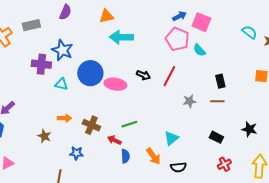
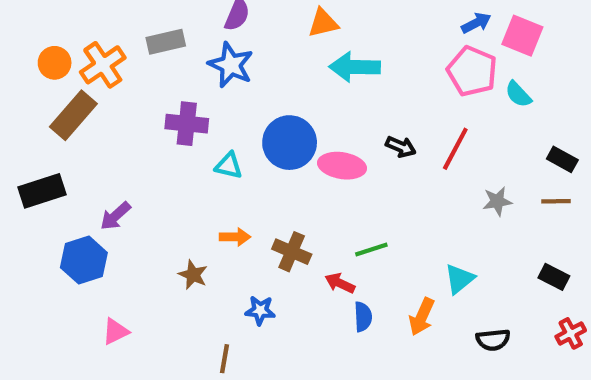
blue star: (62, 50) -> (231, 65), moved
black rectangle: (220, 81) -> (562, 159), turned -48
orange arrow: (153, 156) -> (422, 317), turned 60
black semicircle: (178, 167) -> (493, 340), moved

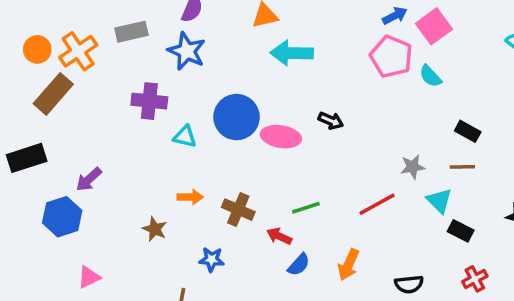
pink square: (522, 36) -> (434, 26), turned 32
red line: (455, 149) -> (377, 204), moved, turned 33
cyan triangle: (459, 279) -> (439, 201), moved, turned -36
blue semicircle: (363, 317) -> (299, 265), turned 45

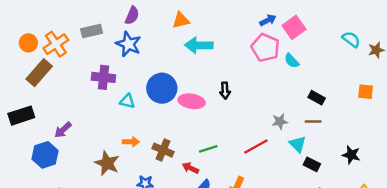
black arrow: (331, 121) -> (225, 91), turned 63
brown star: (155, 229) -> (107, 163), size x1.5

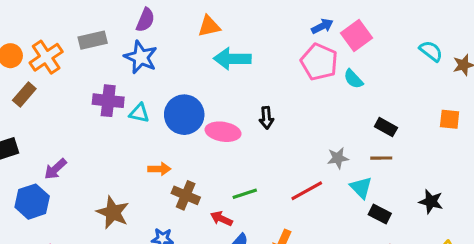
brown rectangle: (39, 73) -> (24, 94), size x0.7
cyan triangle: (127, 101) -> (139, 113), moved
orange arrow: (131, 142) -> (159, 169), moved

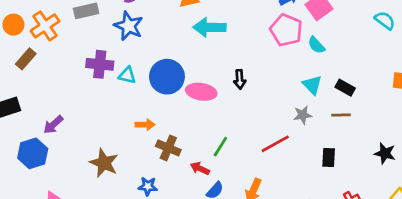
cyan triangle: (361, 188) -> (312, 85), moved
green line: (245, 194) -> (220, 147), turned -40
black rectangle: (380, 214) -> (329, 158), moved, turned 66

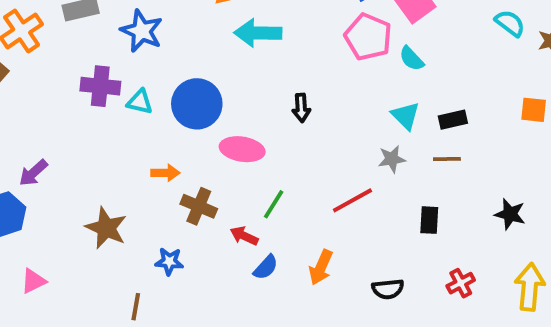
black rectangle: (345, 88) -> (453, 120), turned -42
pink ellipse: (201, 92) -> (242, 149), moved

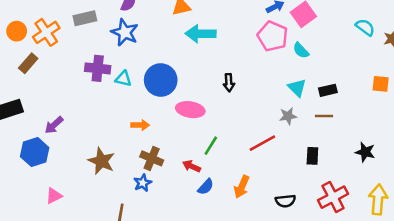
brown cross: (199, 206) -> (152, 158), moved
blue star: (169, 261) -> (143, 183), turned -30
red cross: (461, 283) -> (333, 197), size x1.6

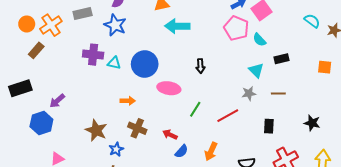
black rectangle: (328, 90) -> (282, 59), moved
green line: (211, 146) -> (195, 109), moved
blue star: (143, 183) -> (116, 149), moved

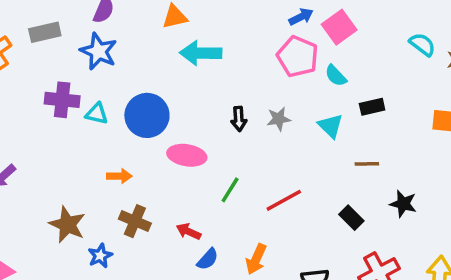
gray star: (249, 93) -> (279, 119), moved
black star: (312, 123) -> (403, 204), moved
black rectangle: (269, 126) -> (351, 218), turned -48

